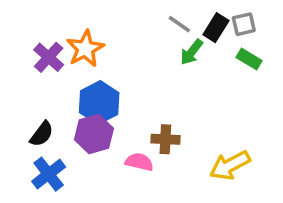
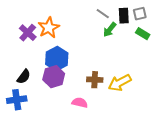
black rectangle: (216, 28) -> (124, 16), turned -35
pink semicircle: (139, 162) -> (80, 103), moved
yellow arrow: (230, 165) -> (120, 83), moved
blue cross: (49, 174) -> (17, 100), moved, turned 30

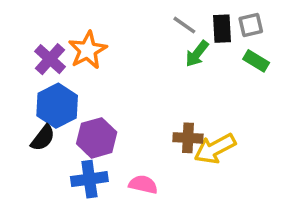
blue hexagon: (57, 59) -> (57, 106), moved
brown cross: (95, 80) -> (188, 138), moved
blue cross: (17, 100) -> (89, 179), moved

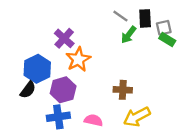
gray square: (251, 25) -> (164, 28), moved
orange star: (88, 50) -> (78, 59), moved
purple cross: (50, 59) -> (64, 38), moved
yellow arrow: (215, 149) -> (137, 117), moved

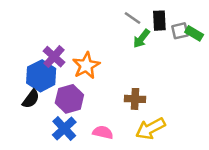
purple cross: (64, 38) -> (54, 57), moved
green rectangle: (167, 39) -> (194, 33), moved
blue cross: (58, 117) -> (64, 129), turned -35

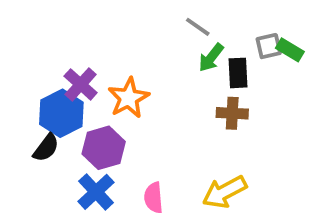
black rectangle: (159, 21) -> (238, 73), moved
brown cross: (135, 99) -> (232, 113), moved
pink semicircle: (103, 132) -> (154, 198), turned -108

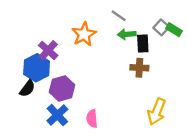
gray square: (269, 46) -> (161, 27), turned -35
green arrow: (211, 58) -> (127, 34), turned 48
orange star: (129, 98) -> (84, 34), moved
yellow arrow: (225, 192) -> (157, 112), moved, turned -40

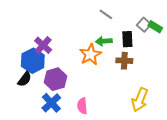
orange star: (84, 34) -> (90, 54), moved
green arrow: (127, 34) -> (104, 41), moved

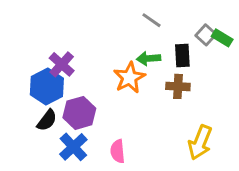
black semicircle: (25, 79) -> (47, 120), moved

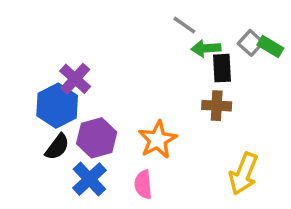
green arrow: (149, 58) -> (206, 48), moved
orange star: (129, 78) -> (158, 140), moved

